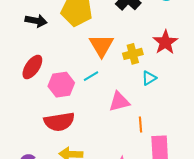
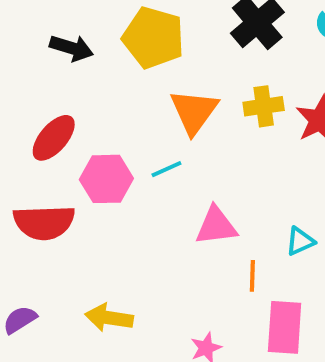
yellow cross: (133, 54) -> (264, 106), moved
cyan triangle: (149, 78) -> (300, 241), moved
red semicircle: (59, 122) -> (44, 222), moved

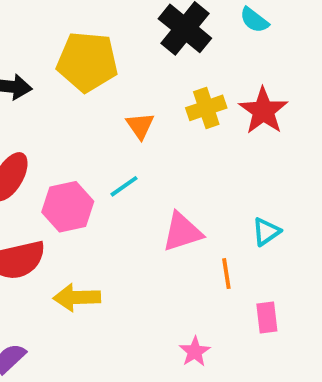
orange triangle: (194, 112) -> (140, 126), size x0.6
yellow arrow: (109, 318) -> (77, 298), moved
pink rectangle: (285, 327) -> (267, 318), size x0.6

